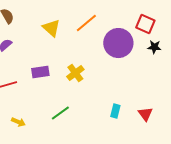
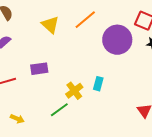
yellow cross: (75, 73) -> (74, 91), moved
cyan rectangle: (115, 111) -> (98, 84), moved

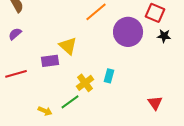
yellow triangle: (50, 25) -> (68, 46), moved
yellow arrow: (17, 119) -> (45, 111), moved

